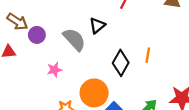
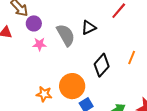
orange line: (148, 55) -> (132, 57), moved
pink star: (54, 70) -> (40, 44), moved

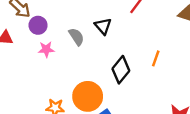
black triangle: (89, 28) -> (103, 26), turned -42
gray semicircle: (66, 35) -> (76, 37), size x0.7

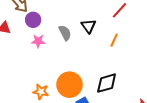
orange line: (156, 58) -> (114, 40), moved
black diamond: (121, 70) -> (107, 83), moved, turned 30

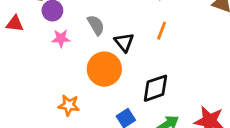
black triangle: (88, 26) -> (124, 42), moved
orange circle: (69, 85) -> (104, 69), moved

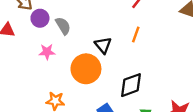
gray semicircle: (96, 25) -> (63, 26), moved
pink star: (61, 38) -> (47, 52), moved

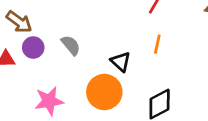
purple circle: (40, 18) -> (33, 48), moved
pink star: (47, 52) -> (49, 101), moved, size x1.5

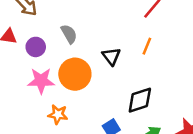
purple circle: (33, 48) -> (36, 47), moved
orange circle: (104, 92) -> (75, 74), moved

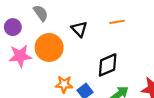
orange line: (147, 46) -> (117, 22), moved, turned 64
orange star: (58, 114) -> (64, 84), moved

